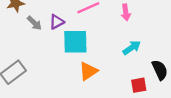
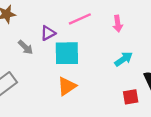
gray arrow: (34, 23) -> (25, 47), moved
orange triangle: (88, 71) -> (67, 86), moved

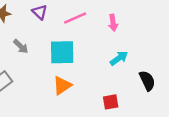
purple triangle: (48, 33) -> (40, 12), moved, turned -49
red square: (131, 97) -> (111, 102), moved

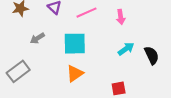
gray arrow: (21, 46) -> (37, 38), turned 104
black semicircle: (147, 81) -> (152, 55), moved

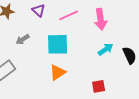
pink arrow: (121, 17) -> (101, 19), size x1.5

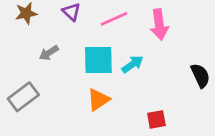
cyan arrow: (106, 49) -> (132, 64), moved

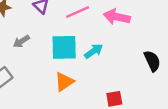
pink arrow: (159, 25) -> (117, 17), turned 110

